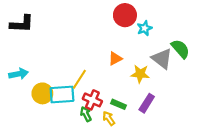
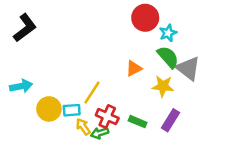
black L-shape: (22, 24) -> (25, 28), turned -40
green semicircle: (180, 49) -> (168, 57), moved
cyan rectangle: (62, 94) -> (72, 110), size x0.6
green arrow: (86, 114) -> (100, 133), turned -80
yellow arrow: (109, 118) -> (83, 127), moved

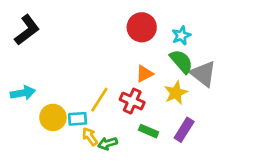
red circle: (145, 18) -> (142, 27), moved
yellow star: (163, 86) -> (176, 93), turned -30
red cross: (107, 117) -> (132, 101), moved

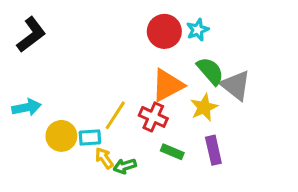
cyan star: (181, 35) -> (198, 30), moved
orange triangle: (144, 74) -> (168, 85), size x1.6
purple rectangle: (184, 130) -> (213, 150), turned -45

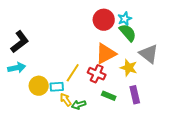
black L-shape: (31, 35) -> (20, 42), moved
green semicircle: (210, 71) -> (128, 33), moved
yellow star: (204, 107) -> (129, 68), turned -30

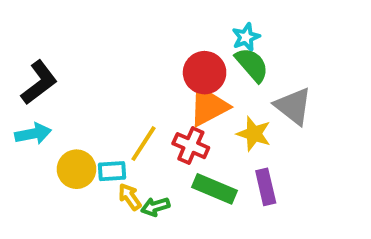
red circle: (104, 20) -> (205, 73), moved
green rectangle: (109, 96) -> (214, 189), size x1.5

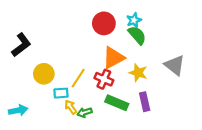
red circle: (205, 73) -> (104, 23), moved
gray triangle: (293, 106) -> (175, 65), moved
cyan arrow: (33, 134) -> (18, 110), moved
yellow circle: (77, 169) -> (44, 74), moved

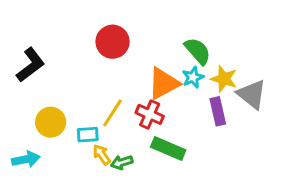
cyan star: (134, 20) -> (193, 77), moved
red circle: (104, 23) -> (113, 42), moved
yellow star: (138, 73) -> (224, 79), moved
yellow circle: (44, 74) -> (51, 122), moved
purple rectangle: (145, 102) -> (218, 111), moved

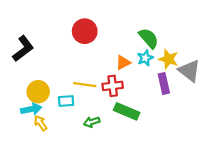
orange triangle: (164, 83) -> (123, 63), size x0.6
yellow line: (113, 113) -> (85, 85), turned 65
red cross: (150, 114) -> (113, 86), turned -30
yellow arrow: (102, 155) -> (41, 123), moved
cyan arrow: (26, 159) -> (31, 109), moved

